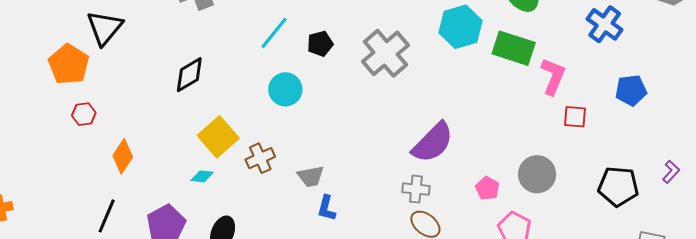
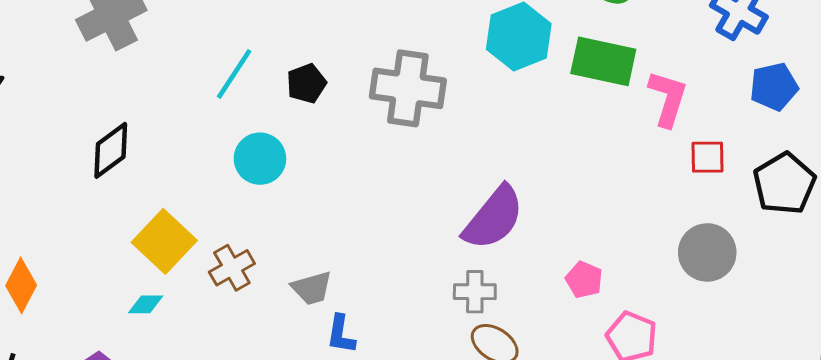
gray cross: (386, 53) -> (408, 88), turned -36
blue pentagon: (631, 90) -> (774, 87), moved
gray circle: (537, 174) -> (707, 252), moved
black pentagon: (618, 187) -> (784, 184), moved, turned -30

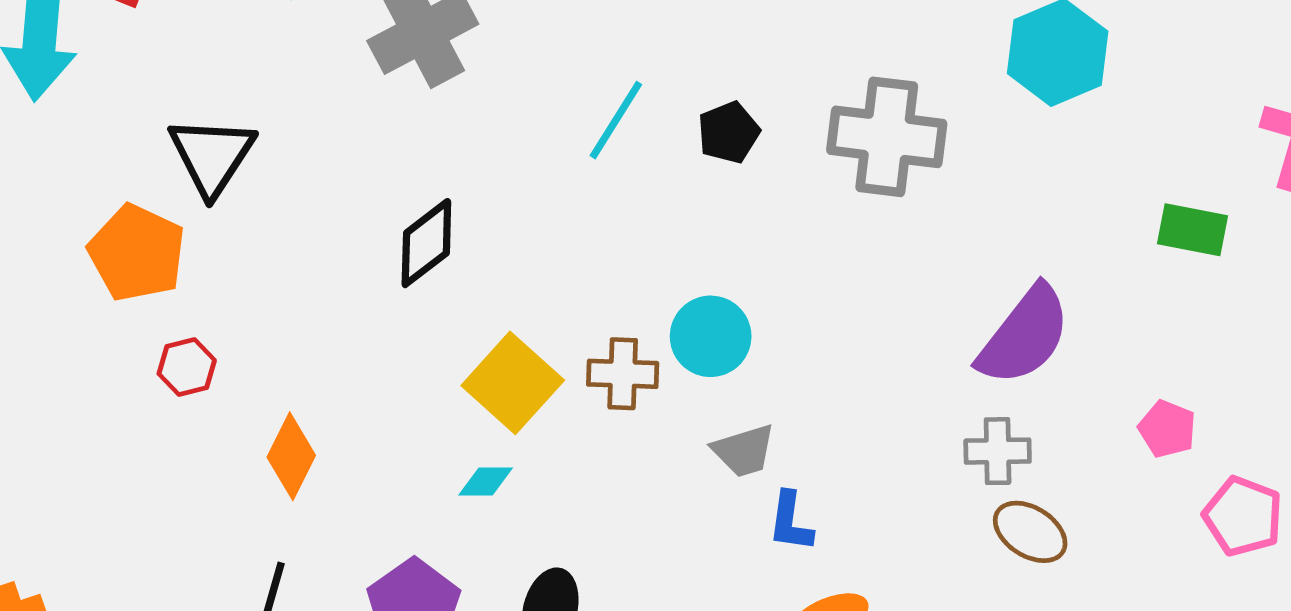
green rectangle: (603, 61) -> (1192, 230), moved, size x0.7
cyan circle: (260, 159) -> (711, 336), moved
brown cross: (232, 268) -> (623, 374), moved, turned 33

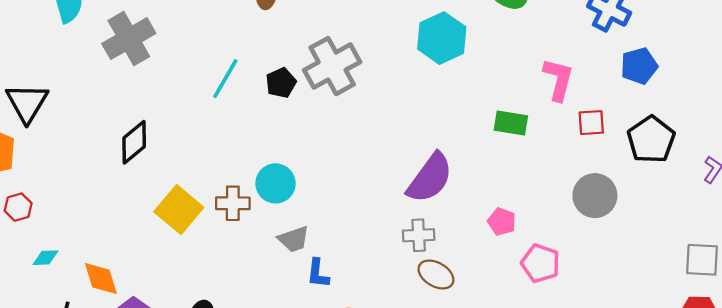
gray cross: (887, 137) -> (332, 66), moved, turned -34
orange diamond: (291, 456) -> (101, 278), moved, turned -42
cyan diamond: (486, 482) -> (45, 258), moved

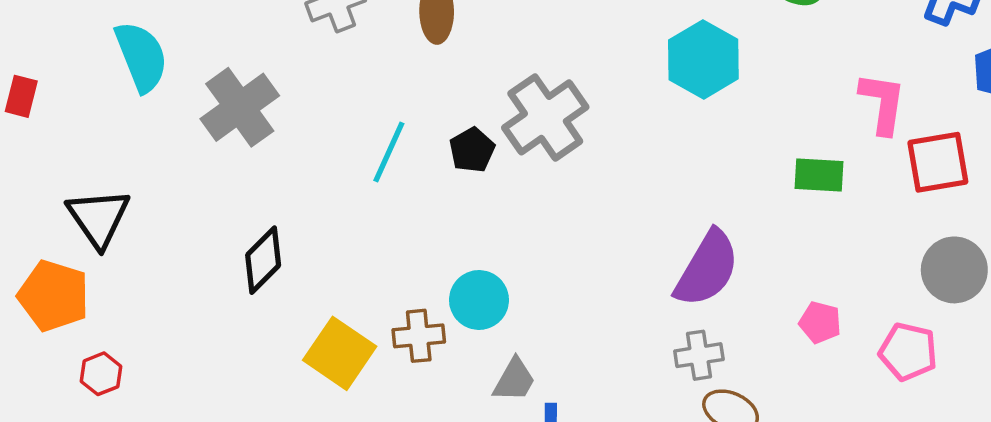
red square: (591, 123) -> (938, 162), size x1.5
gray trapezoid: (294, 239) -> (514, 380), turned -36
pink pentagon: (540, 263) -> (908, 352), moved

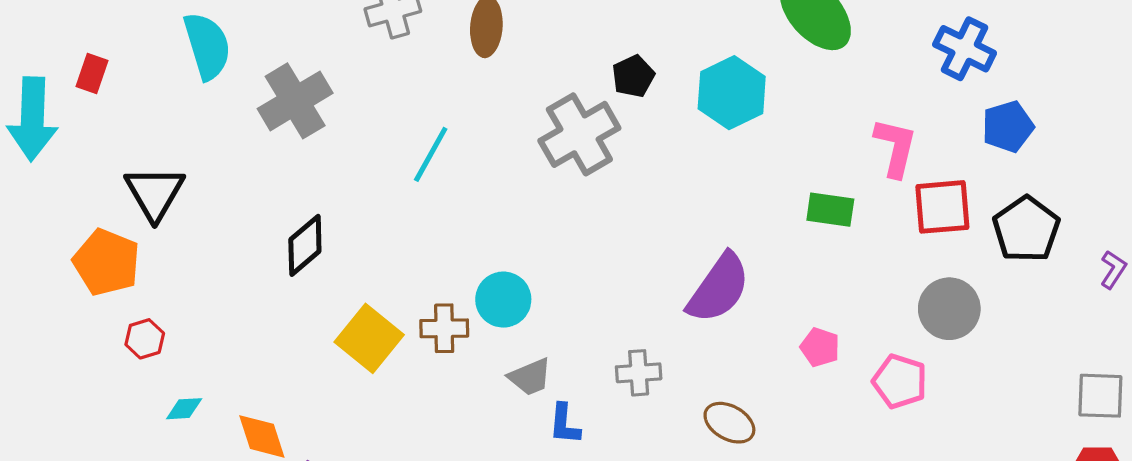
black pentagon: (472, 150) -> (633, 76), moved
gray cross: (699, 355) -> (639, 373), moved
gray trapezoid: (514, 380) -> (530, 377), turned 33

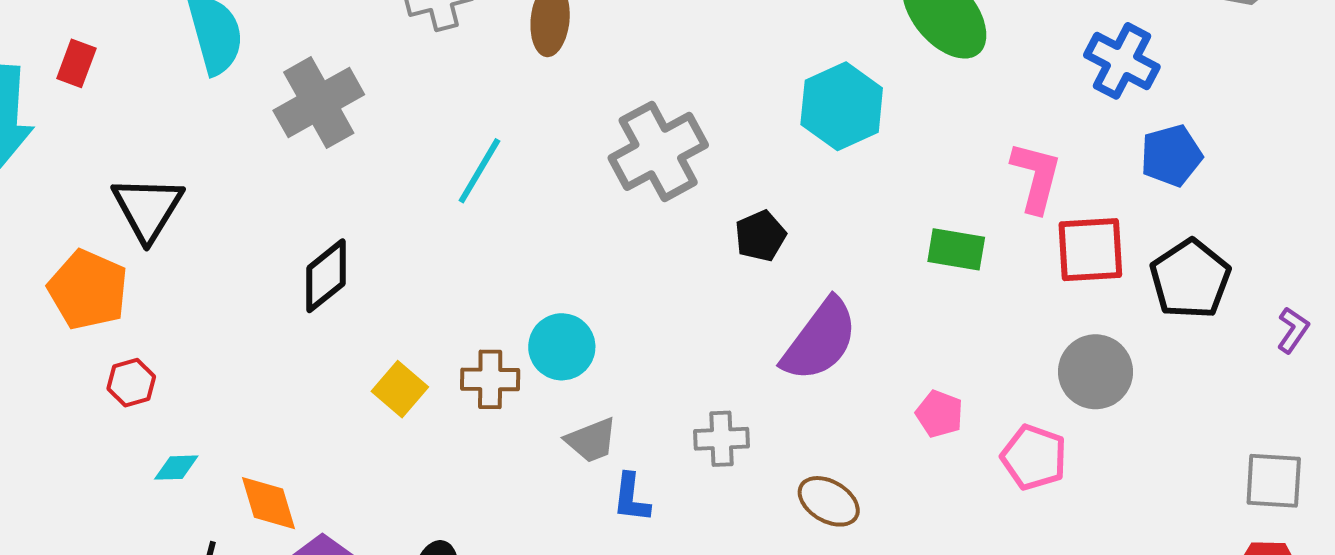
black pentagon: (633, 76) -> (760, 236), moved
yellow square: (369, 338) -> (400, 389), size x0.7

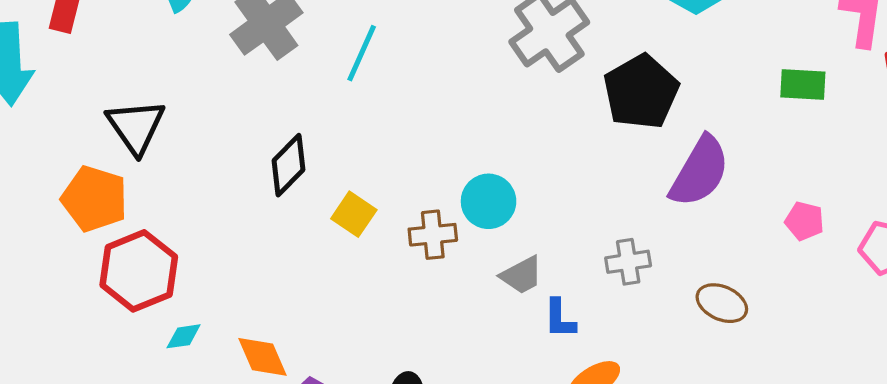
cyan line: (479, 171) -> (362, 53), moved
black pentagon: (760, 236) -> (641, 92), size x1.8
red hexagon: (131, 383) -> (139, 271), size x2.0
yellow square: (400, 389) -> (354, 214), moved

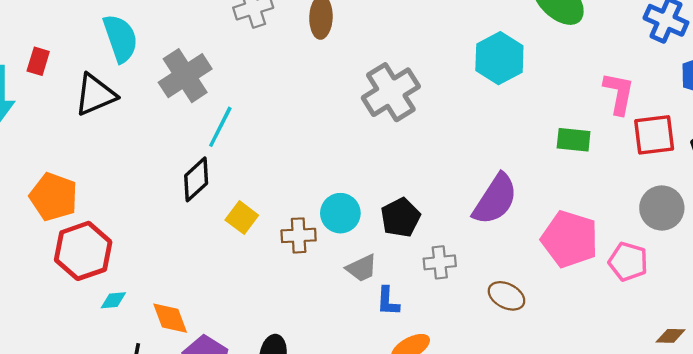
cyan line: (362, 53) -> (220, 127), moved
black pentagon: (641, 92) -> (400, 218), moved, size x0.7
black triangle: (136, 126) -> (95, 95), moved, turned 39
pink pentagon: (805, 221) -> (570, 239), size x2.0

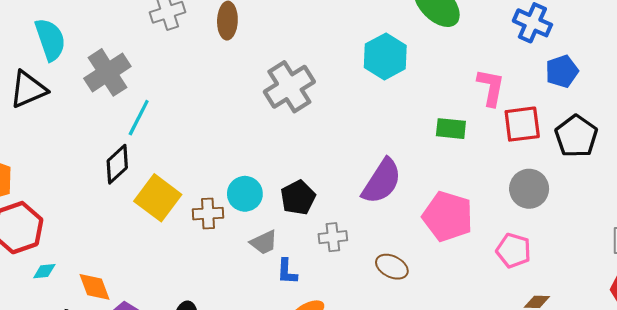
yellow square: (242, 218) -> (158, 198), size x1.6
pink pentagon: (628, 262) -> (514, 250), moved

